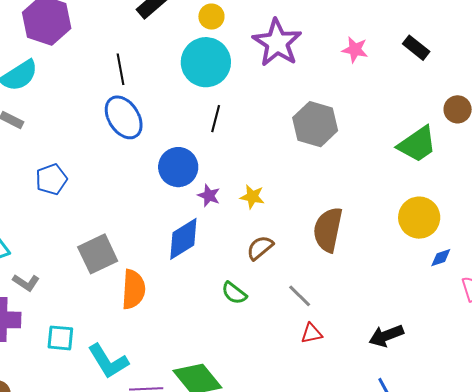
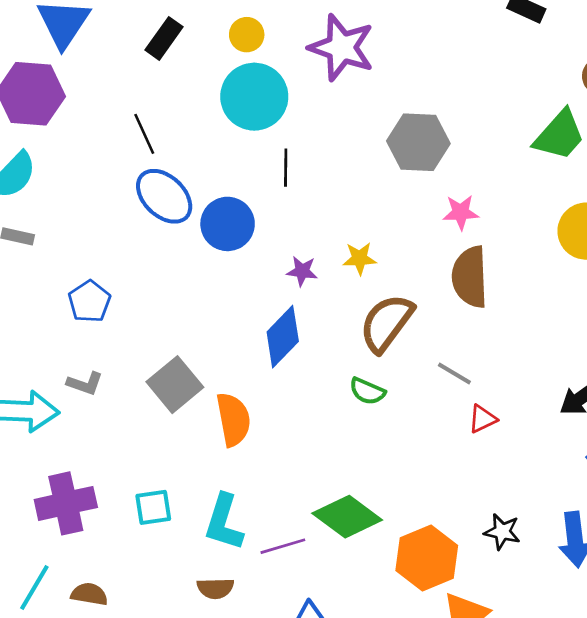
pink star: (355, 50) -> (461, 212), moved
blue circle: (178, 167) -> (228, 224), moved
brown semicircle: (260, 248) -> (386, 323), size x1.6
gray L-shape: (26, 283) -> (85, 383), moved
cyan L-shape: (108, 361) -> (224, 522), turned 63

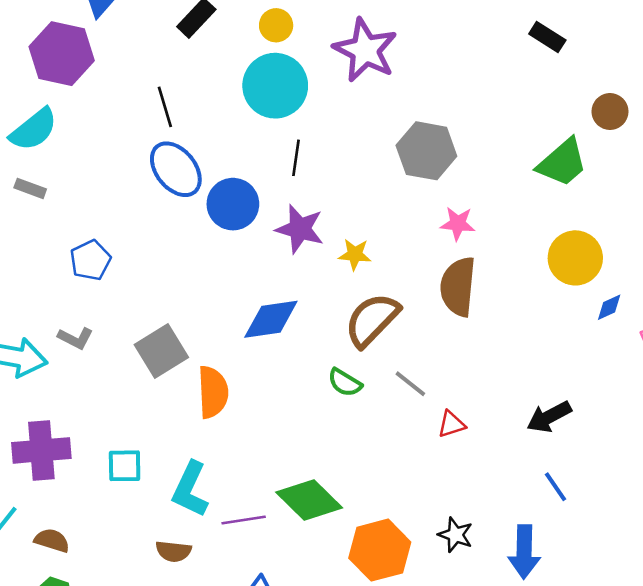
purple star: (302, 271) -> (300, 229), moved, size x1.6
blue diamond: (283, 337) -> (271, 319), turned 30
gray line: (454, 373) -> (410, 384), moved

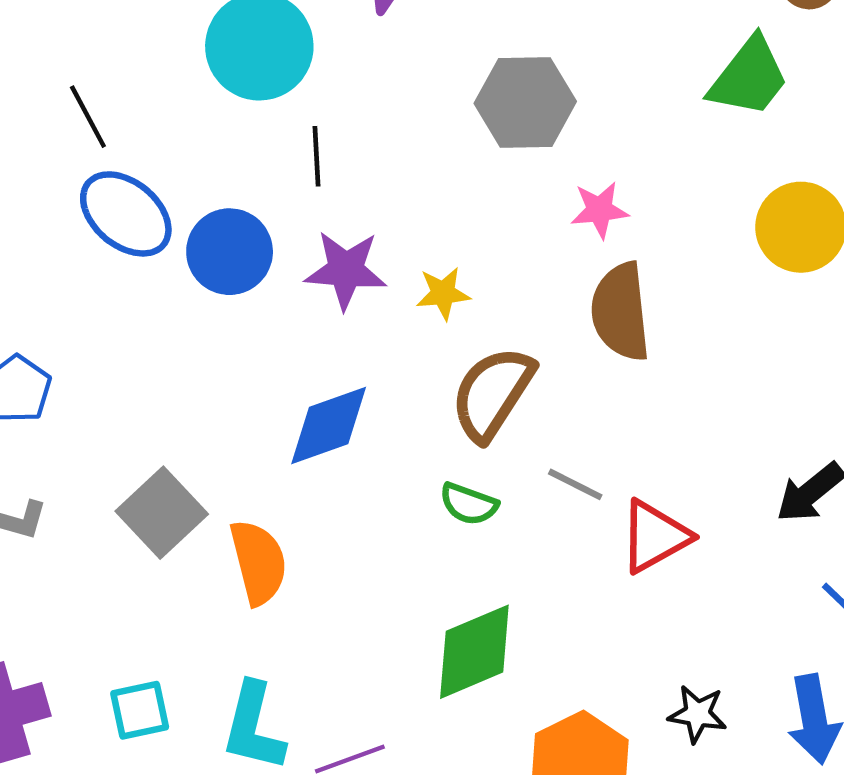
red triangle: (451, 424) -> (655, 536), size x1.6
green diamond: (309, 500) -> (474, 652), moved, turned -56

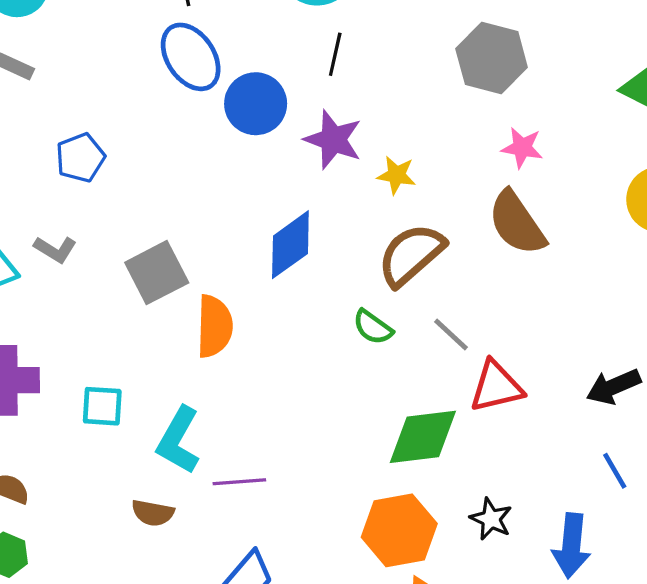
brown semicircle: (621, 312) -> (517, 223), turned -44
blue diamond: (329, 425) -> (290, 245), turned -32
green diamond: (474, 652) -> (423, 437), moved

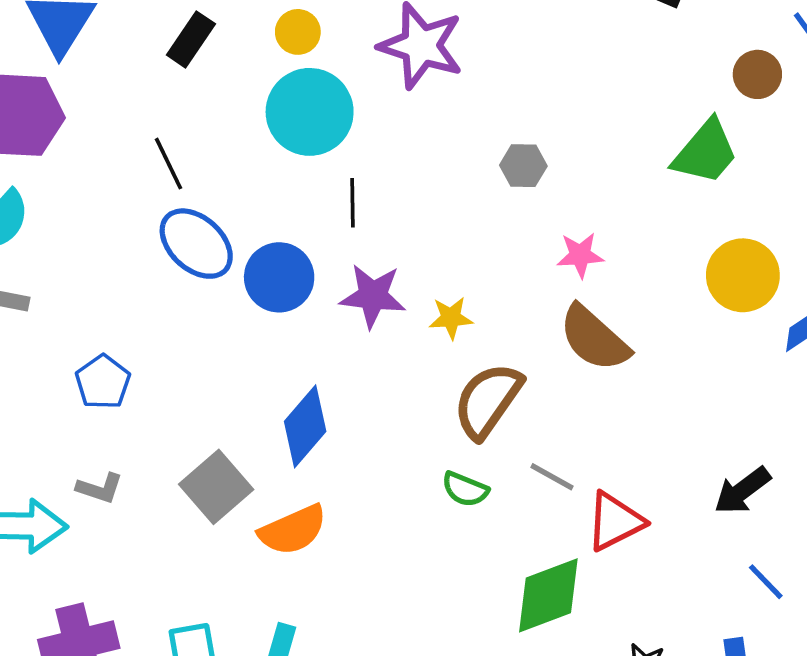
gray hexagon: (492, 58) -> (523, 166), size x0.6
blue diamond: (290, 245) -> (305, 426), moved
orange semicircle: (214, 326) -> (293, 530), turned 78

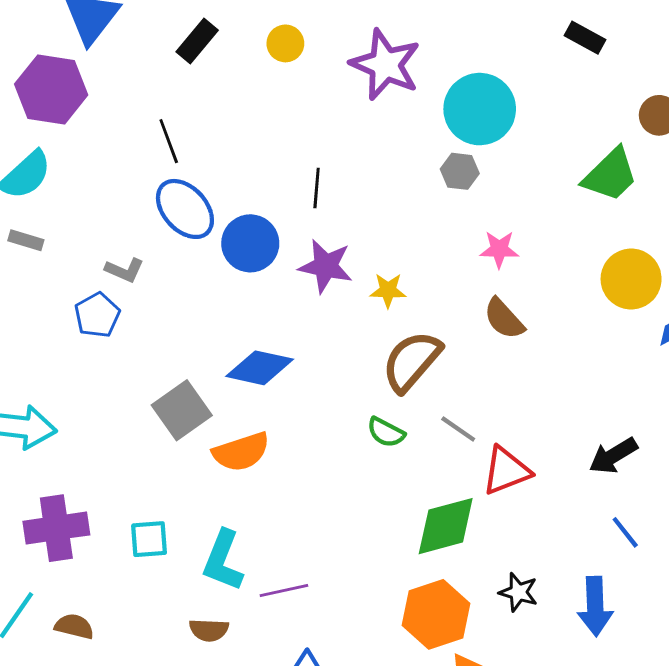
cyan circle: (310, 112) -> (480, 109), moved
brown semicircle: (594, 338) -> (504, 319), size x0.7
blue diamond: (305, 426) -> (260, 368), turned 56
gray L-shape: (100, 488) -> (124, 270), moved

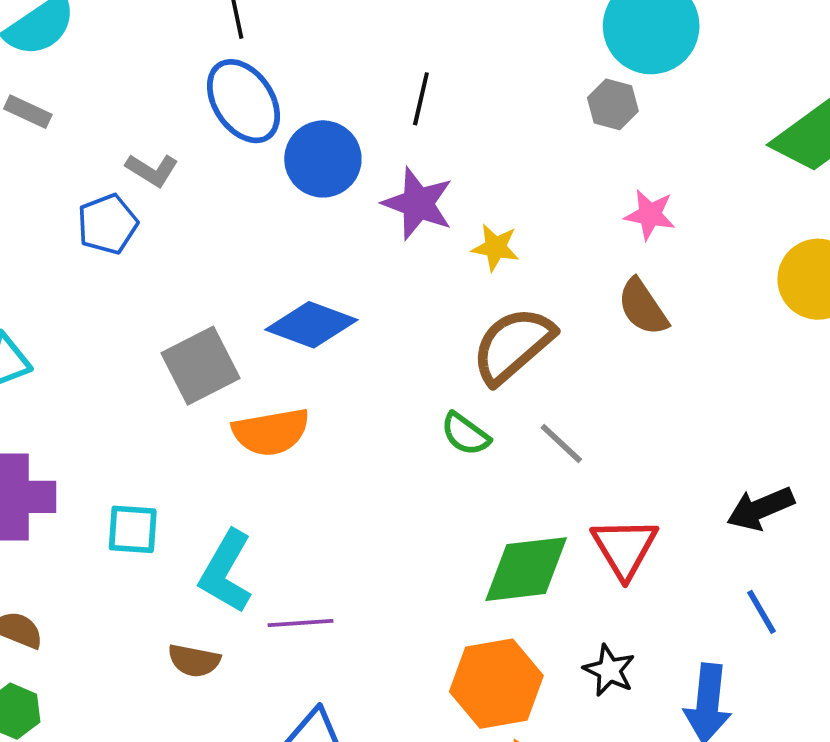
red triangle: (506, 471) -> (625, 548), moved, turned -48

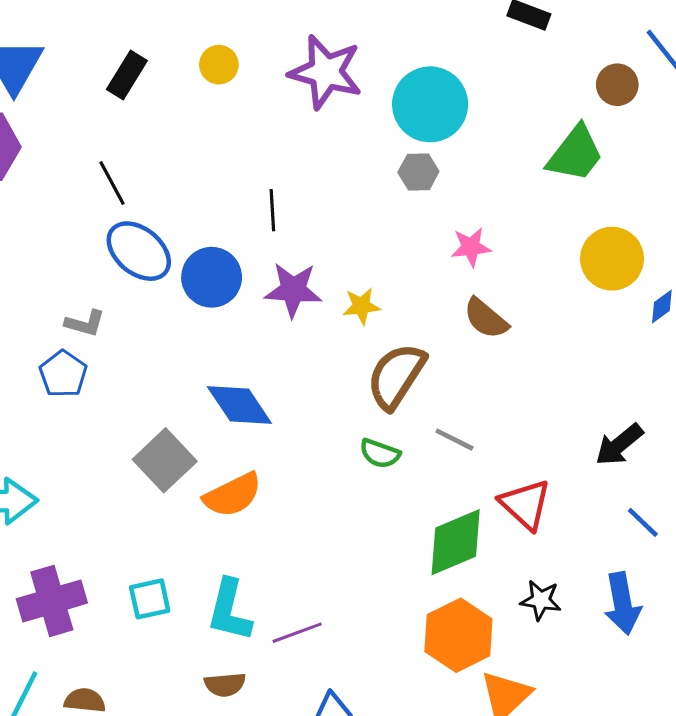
blue diamond: (311, 325) -> (239, 405), turned 52

